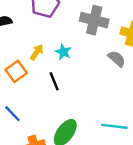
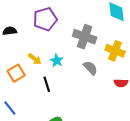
yellow arrow: (37, 52) -> (35, 59), turned 88
gray semicircle: (117, 59) -> (90, 68), moved

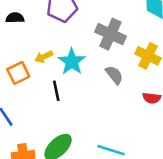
yellow arrow: (35, 59) -> (44, 57), turned 112
cyan star: (57, 61) -> (72, 62), size x1.5

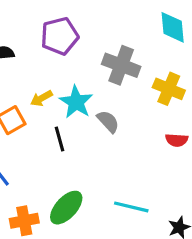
gray semicircle: (114, 75) -> (108, 121), moved

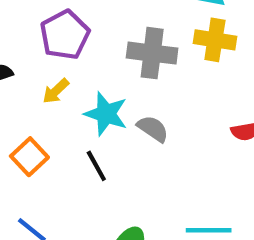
yellow cross: (169, 89) -> (215, 40), moved
yellow arrow: (41, 98) -> (56, 91), moved

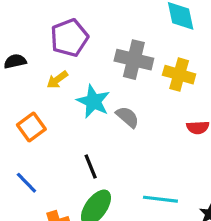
yellow cross: (215, 40) -> (179, 75), moved
black line: (96, 166) -> (91, 167), moved

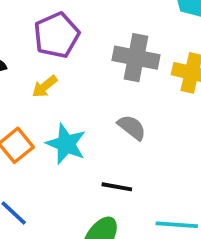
cyan star: (93, 101) -> (66, 144), moved
black line: (91, 167) -> (117, 187), moved, turned -55

